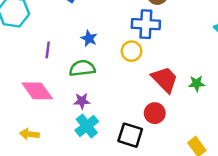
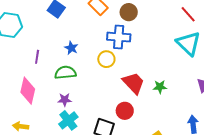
pink diamond: (37, 91) -> (28, 91), turned 48

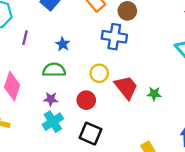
purple line: (37, 57) -> (25, 38), moved
yellow circle: (106, 59) -> (99, 73), moved
red circle: (125, 111) -> (86, 100), moved

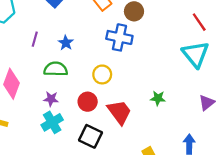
purple line: (25, 38) -> (35, 39), moved
red trapezoid: (126, 87) -> (119, 112), moved

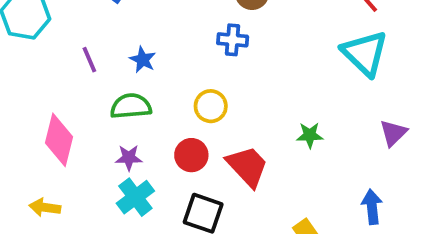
blue cross: (119, 37) -> (233, 40), size x0.7
purple line: (35, 39) -> (89, 60), turned -32

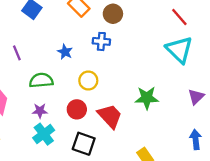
blue star: (143, 60) -> (65, 52), moved
green star: (310, 135) -> (147, 98), size x1.5
blue arrow: (372, 207) -> (196, 139), moved

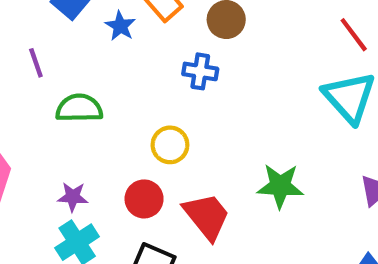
blue star: (65, 52) -> (120, 26), moved
purple line: (17, 53) -> (36, 63), moved
green semicircle: (41, 80) -> (79, 108), moved

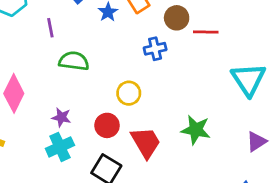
red line: (354, 35) -> (206, 32), moved, turned -60
blue cross: (200, 71) -> (155, 49), turned -30

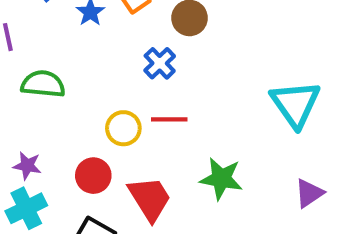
red line: (206, 32) -> (169, 119), moved
blue cross: (155, 49) -> (160, 63), turned -30

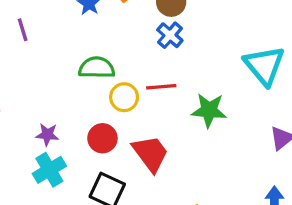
blue cross: (160, 63) -> (170, 35), moved
green semicircle: (43, 84) -> (97, 68), moved
green star: (221, 179) -> (209, 110), moved

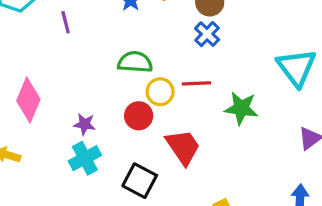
red circle: (102, 138) -> (139, 116), moved

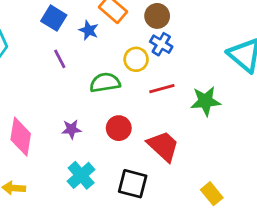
purple line: (66, 22) -> (60, 59), moved
yellow circle: (160, 92) -> (136, 59), moved
purple star: (85, 124) -> (71, 129), moved

